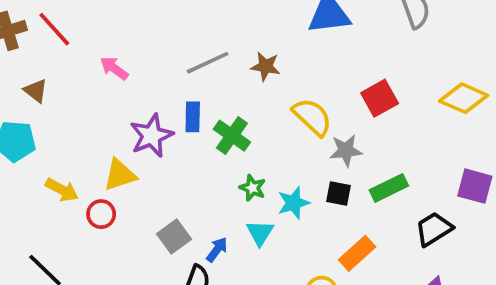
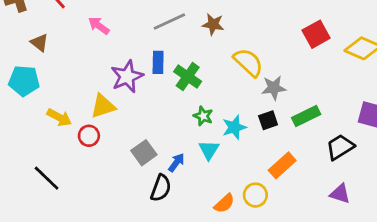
red square: (380, 98) -> (316, 34), moved
black square: (338, 194) -> (268, 120), turned -30

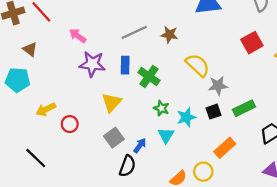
purple star: (127, 77) -> (92, 64), moved, turned 30
yellow triangle: (103, 106) -> (112, 103), moved, turned -30
yellow arrow: (59, 117) -> (46, 109), turned 126

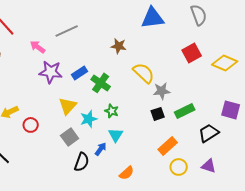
gray line: (134, 32) -> (67, 31), moved
blue rectangle: (125, 65) -> (80, 73), turned 56
cyan star: (186, 117) -> (89, 119), moved
blue arrow: (140, 146) -> (101, 149), moved
yellow circle: (203, 172) -> (179, 167), moved

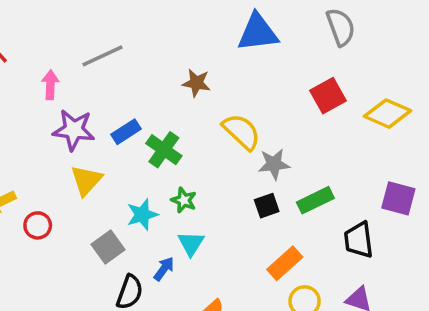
pink arrow: (38, 47) -> (50, 85), turned 56
yellow triangle: (68, 106) -> (86, 180), moved
black trapezoid: (209, 133) -> (359, 240), turned -65

